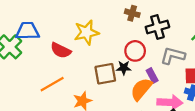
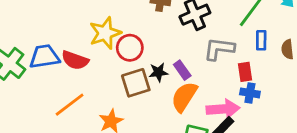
blue trapezoid: (27, 31) -> (44, 57), moved
red circle: (135, 51) -> (130, 48), moved
purple rectangle: (152, 75) -> (182, 70), moved

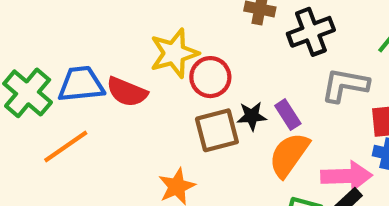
orange line: (70, 105) -> (66, 146), moved

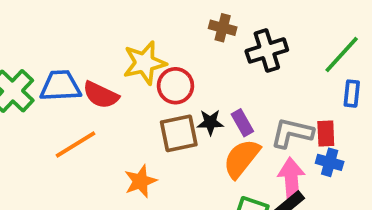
gray L-shape: (345, 85) -> (292, 133), moved
orange line: (66, 146) -> (75, 144), moved
pink arrow: (347, 176) -> (291, 180), turned -96

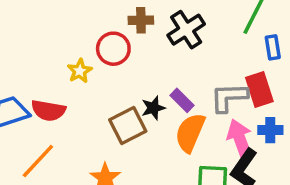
yellow star: (144, 63) -> (80, 71), size x0.6
red circle: (175, 86) -> (113, 49), moved
red rectangle: (326, 134) -> (259, 90), size x1.4
blue cross: (330, 162) -> (270, 130), moved

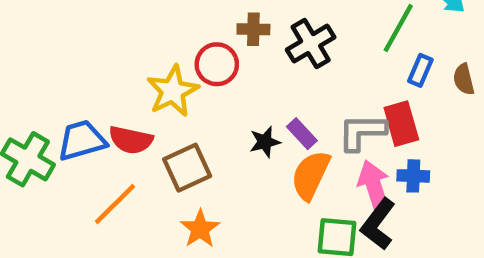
blue rectangle: (273, 47) -> (420, 70), turned 30
yellow star: (80, 71) -> (173, 91), size x1.6
brown square: (128, 126) -> (187, 168), moved

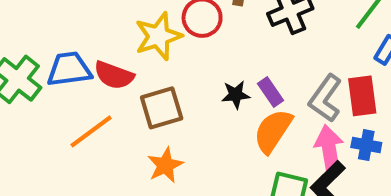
gray L-shape: (362, 132) -> (325, 98), turned -63

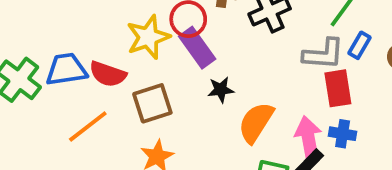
purple rectangle: (270, 92) -> (197, 48), moved, size x1.5
gray L-shape: (325, 98) -> (323, 54), moved, turned -120

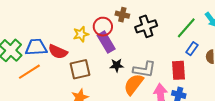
yellow star: (148, 37) -> (81, 34), size x0.7
gray L-shape: (323, 54) -> (144, 69), moved
orange line: (88, 127) -> (29, 72), moved

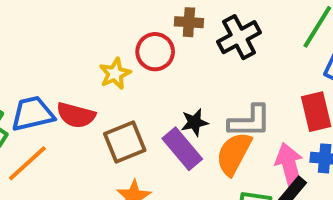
purple rectangle: (106, 42) -> (182, 149), moved

